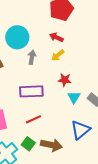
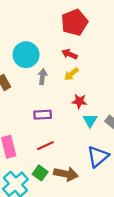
purple rectangle: (31, 91) -> (43, 115), size x0.7

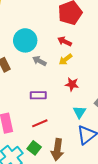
gray arrow: (43, 77) -> (39, 61), turned -72
cyan triangle: (90, 120) -> (79, 112), moved
brown arrow: (66, 174) -> (57, 150), turned 85

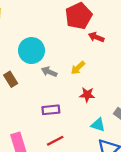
red arrow: (65, 41) -> (96, 37), moved
cyan triangle: (79, 112) -> (98, 125), turned -40

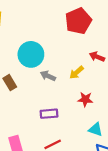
red arrow: (96, 37) -> (97, 57), moved

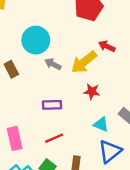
yellow arrow: (77, 72) -> (84, 62), size x1.6

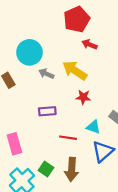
red arrow: (107, 46) -> (89, 44), moved
yellow arrow: (84, 62) -> (75, 70), turned 75
red line: (54, 138) -> (68, 138), moved, turned 35

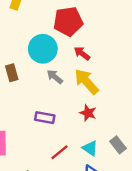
red pentagon: (77, 19) -> (68, 21), moved
red arrow: (89, 44) -> (82, 53), moved
red line: (68, 138) -> (60, 152), turned -63

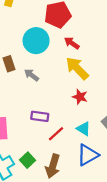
gray arrow: (55, 77) -> (31, 75), moved
purple rectangle: (45, 118) -> (40, 116), moved

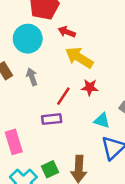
gray arrow: (31, 75) -> (32, 77), turned 48
red line: (56, 134) -> (63, 96), moved
green square: (27, 160) -> (50, 169), turned 32

